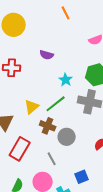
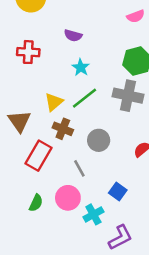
cyan star: (66, 80) -> (81, 67), moved
brown cross: (48, 126) -> (63, 129), moved
blue square: (82, 177) -> (118, 191), turned -32

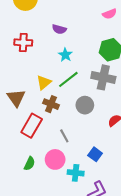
gray circle: (99, 140) -> (85, 105), moved
cyan cross: (93, 214) -> (76, 173), turned 35

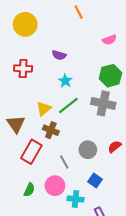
gray circle: (85, 105) -> (88, 150), moved

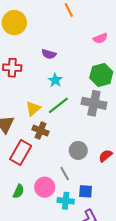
red semicircle: (115, 147) -> (105, 156), moved
gray line: (64, 162) -> (65, 174), moved
blue square: (95, 181) -> (86, 191), moved, turned -32

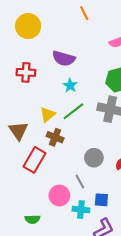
purple semicircle: (49, 54) -> (64, 58), size x1.5
green semicircle: (18, 191) -> (32, 219), moved, turned 64

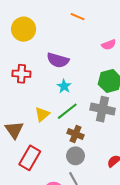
orange line: (84, 13) -> (78, 17), turned -40
brown cross: (55, 137) -> (76, 134), moved
gray circle: (94, 158) -> (76, 156), moved

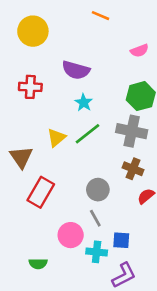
brown cross: (76, 134) -> (133, 169), moved

